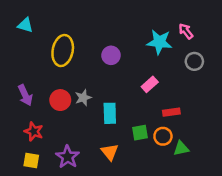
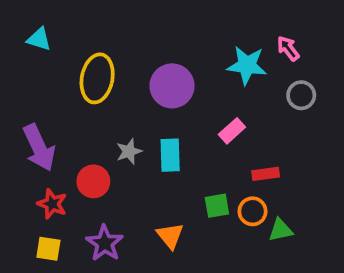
purple circle: (111, 55) -> (172, 86), size x1.5
purple arrow: (25, 95) -> (39, 148), size x1.4
red circle: (60, 100) -> (93, 181), moved
cyan rectangle: (110, 113) -> (170, 155), moved

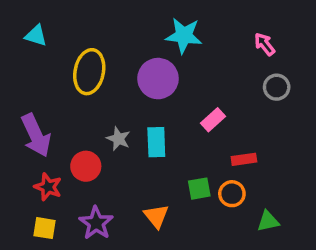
cyan star: (247, 65) -> (184, 36), moved
gray star: (129, 151) -> (118, 139), turned -30
green triangle: (281, 230) -> (268, 221), moved

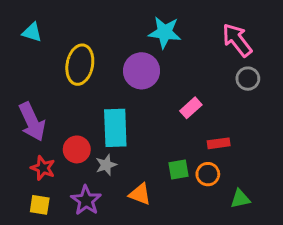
pink arrow: (265, 44) -> (237, 40), size x1.6
gray star: (118, 139) -> (106, 165), moved, turned 30
cyan rectangle: (156, 142) -> (115, 128), moved, size x1.4
orange triangle: (156, 216) -> (140, 194), turned -30

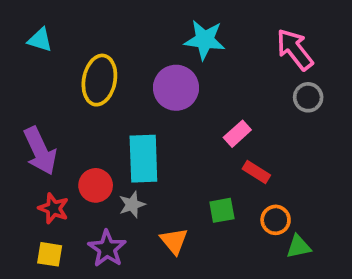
red rectangle: (219, 143) -> (256, 172), moved, turned 40
orange circle: (208, 174) -> (276, 220), moved
orange triangle: (140, 194) -> (174, 241), turned 30

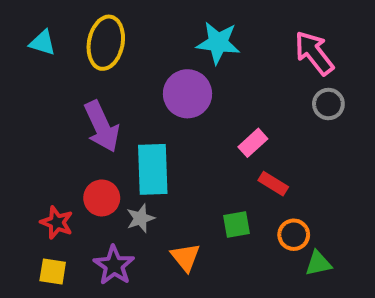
yellow ellipse: (99, 80) -> (106, 43), moved
purple arrow: (40, 151) -> (102, 126), moved

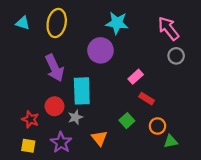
green square: (237, 225) -> (127, 121), turned -32

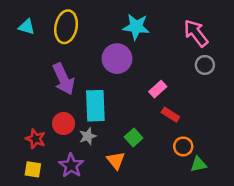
green square: (127, 121) -> (134, 138), moved

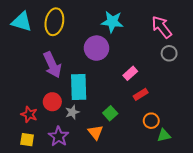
cyan triangle: (27, 27) -> (22, 22), size x1.5
red rectangle: (170, 115) -> (141, 94), turned -64

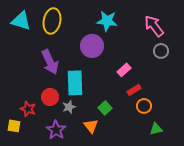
orange circle: (151, 121) -> (144, 106), moved
yellow square: (27, 140) -> (14, 126), moved

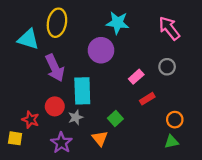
cyan triangle: (21, 21) -> (28, 39), moved
gray circle: (161, 51) -> (167, 67), moved
orange circle: (144, 106) -> (175, 120), moved

